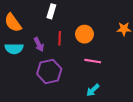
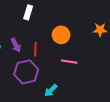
red line: (60, 38) -> (35, 49), moved
cyan arrow: (93, 90) -> (51, 90), moved

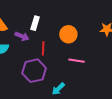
white rectangle: (28, 12) -> (35, 23), moved
purple arrow: (16, 45) -> (22, 36), moved, turned -40

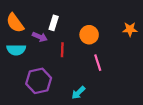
pink line: (76, 61) -> (98, 63), turned 63
purple hexagon: (34, 71) -> (39, 81), moved

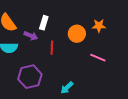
orange star: (130, 29) -> (99, 26), moved
pink line: (98, 63) -> (98, 58), moved, turned -49

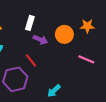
purple arrow: (31, 36) -> (40, 40), moved
red line: (52, 48) -> (31, 60), moved, turned -40

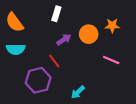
white rectangle: (30, 23) -> (56, 14), moved
purple arrow: (40, 40) -> (64, 40), turned -56

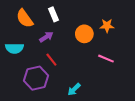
white rectangle: (56, 14) -> (53, 14), turned -40
orange semicircle: (15, 22) -> (25, 18), moved
purple arrow: (64, 40) -> (46, 37), moved

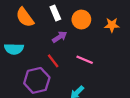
orange circle: (84, 34) -> (81, 20), moved
purple arrow: (46, 37) -> (60, 37), moved
pink line: (106, 59) -> (85, 60), moved

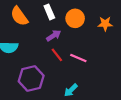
red line: (53, 61) -> (57, 55), moved

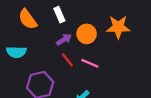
orange circle: (75, 18) -> (87, 34), moved
orange star: (105, 24) -> (118, 27), size x1.5

